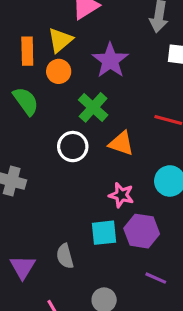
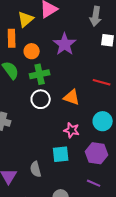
yellow triangle: (60, 40) -> (26, 19), moved
green cross: (93, 107) -> (40, 74), moved, turned 36
purple hexagon: (142, 231) -> (97, 153), moved

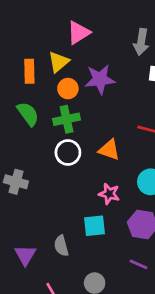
yellow triangle: (26, 19) -> (59, 62), moved
purple star: (65, 44) -> (100, 79), turned 30
orange circle: (32, 51) -> (68, 89), moved

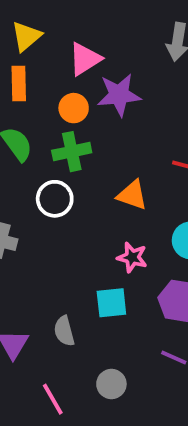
pink triangle: (79, 33) -> (85, 59), moved
yellow triangle: (59, 62) -> (26, 36), moved
white circle: (68, 153) -> (55, 199), moved

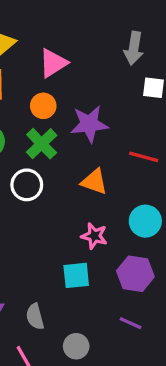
purple star: (119, 95) -> (89, 124), moved
green cross: (72, 152) -> (42, 144), turned -32
gray semicircle: (64, 331) -> (35, 317), moved

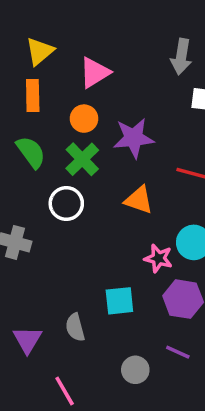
pink star: (94, 236) -> (158, 258), moved
gray semicircle: (35, 317) -> (75, 327), moved
gray circle: (76, 346) -> (135, 370), moved

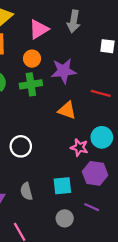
gray arrow: (181, 57) -> (74, 21), moved
green cross: (82, 159) -> (31, 84), turned 35
white circle: (66, 203) -> (21, 146), moved
cyan square: (119, 301) -> (62, 186), moved

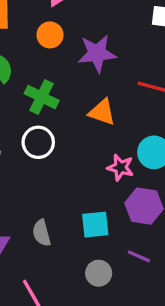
green cross: (31, 84) -> (42, 97), moved, turned 35
white circle: (21, 146) -> (38, 142), moved

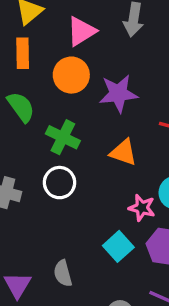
orange circle: (50, 35) -> (71, 75), size x1.4
cyan square: (95, 225) -> (118, 246), moved, turned -36

